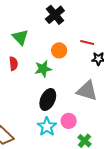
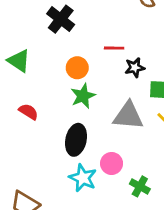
red semicircle: (13, 64) -> (29, 112), moved, turned -40
green star: (43, 69) -> (83, 96), moved

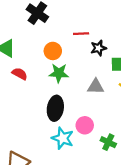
green star: (83, 96) -> (59, 73), turned 30
red semicircle: (29, 112) -> (20, 74), moved
gray triangle: (128, 116) -> (96, 87), size x0.7

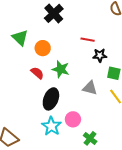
orange circle: (53, 51) -> (43, 48), moved
red semicircle: (20, 74) -> (37, 73), moved

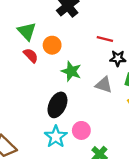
red semicircle: (37, 73) -> (31, 55), moved
gray triangle: (90, 88) -> (104, 85), moved

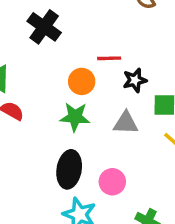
orange circle: (52, 45) -> (82, 81), moved
pink circle: (81, 130) -> (112, 182), moved

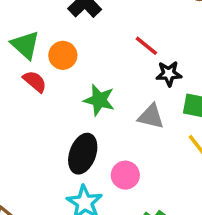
red line: (109, 58) -> (146, 46), turned 30
orange circle: (82, 81) -> (63, 55), moved

